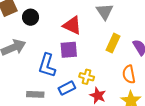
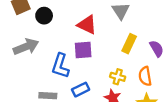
yellow cross: (87, 77) -> (118, 77), moved

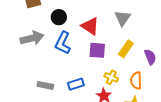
black circle: (44, 16) -> (59, 17), moved
purple square: (83, 50) -> (97, 50), moved
blue L-shape: (60, 66) -> (63, 43), moved

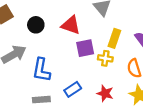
blue L-shape: (63, 43) -> (41, 70), moved
yellow cross: (111, 77) -> (105, 58), moved

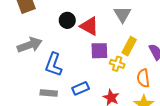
black circle: (36, 25) -> (67, 20), moved

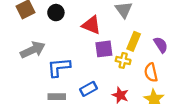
black circle: (67, 20) -> (56, 13), moved
blue L-shape: (54, 65) -> (59, 67), turned 70

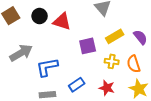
red triangle: (91, 25) -> (62, 22), moved
yellow rectangle: (134, 41) -> (115, 36), turned 42
yellow cross: (123, 60) -> (112, 61), moved

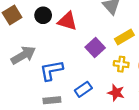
purple square: (88, 46) -> (95, 47), turned -30

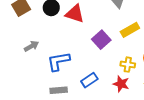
gray arrow: (23, 55) -> (31, 46), size x0.6
yellow cross: (121, 64) -> (128, 65), moved

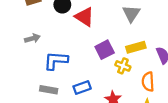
yellow cross: (128, 65) -> (123, 66), moved

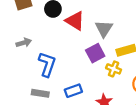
gray triangle: (131, 14) -> (104, 29), moved
blue L-shape: (56, 61) -> (47, 64), turned 105

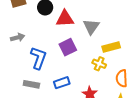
red triangle: (75, 21) -> (65, 19), turned -36
purple square: (95, 53) -> (68, 47), moved

